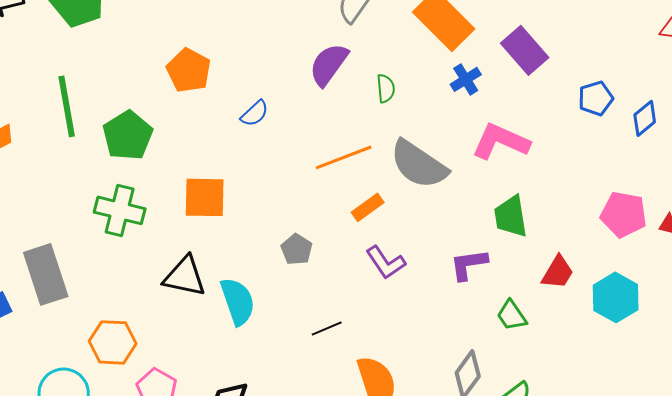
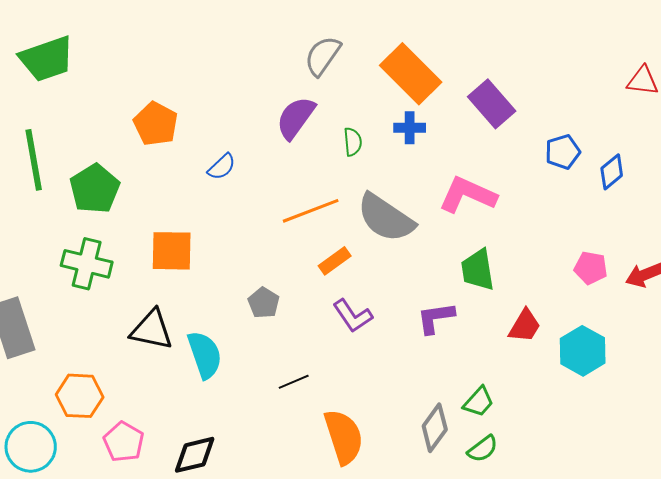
blue cross: (466, 79) -> (410, 128), moved, turned 32
pink pentagon: (624, 214) -> (591, 268), size x0.7
green trapezoid: (512, 315) -> (479, 402), moved, turned -104

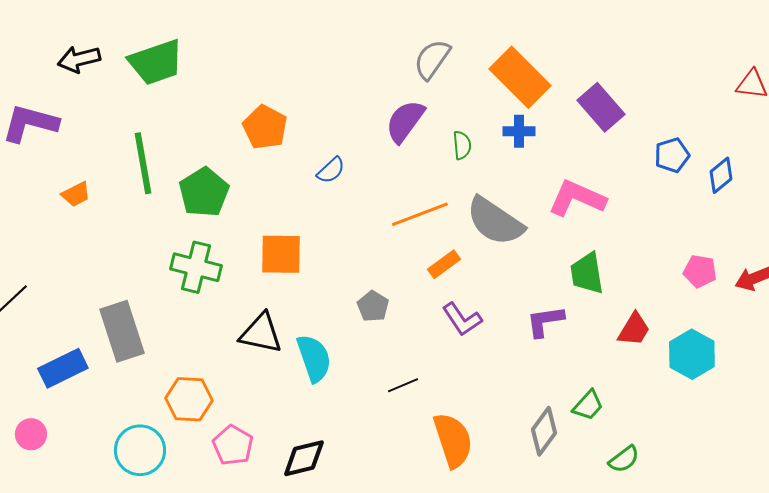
green semicircle: (483, 449) -> (624, 459), moved

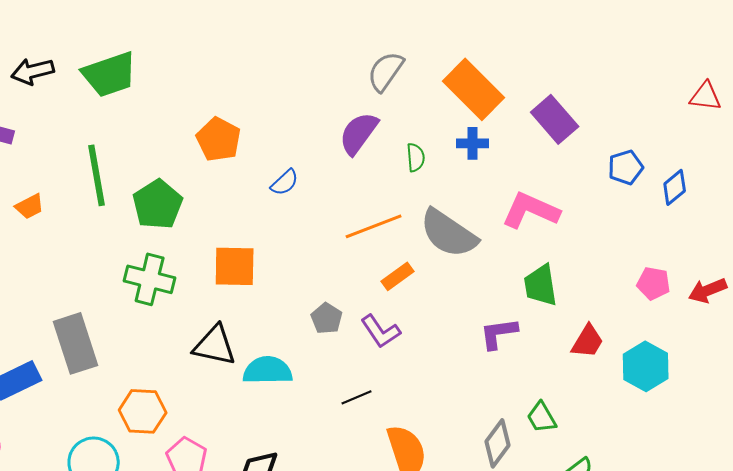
purple L-shape: (462, 319) -> (381, 331), moved
cyan semicircle: (314, 358) -> (268, 370), turned -72
green trapezoid: (588, 405) -> (542, 417), turned 108

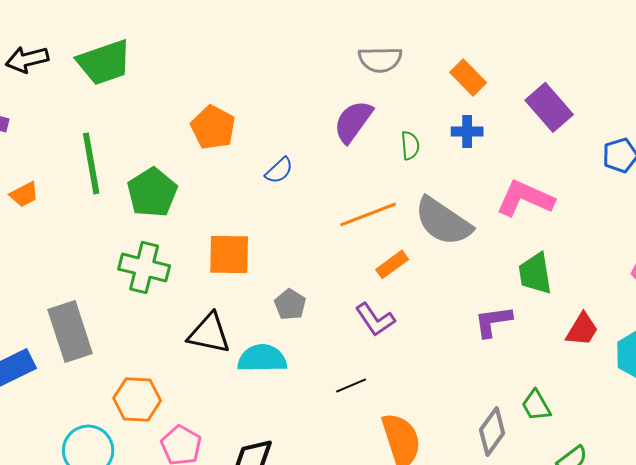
gray semicircle: (386, 71) -> (380, 59), turned -126
orange rectangle: (474, 89) -> (468, 77), size x0.6
gray pentagon: (327, 318) -> (290, 304), moved

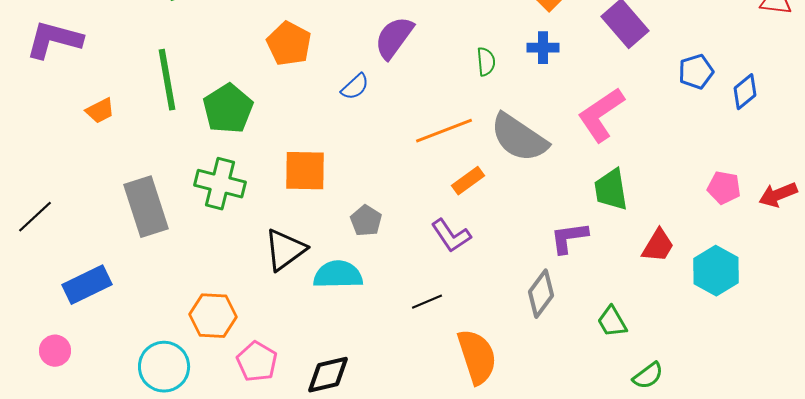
purple semicircle: (353, 121) -> (394, 38), moved
pink L-shape: (525, 198) -> (601, 115), turned -58
gray rectangle: (70, 331) -> (146, 207), moved
black triangle: (209, 333) -> (285, 250), turned -48
gray diamond: (492, 431) -> (541, 294), moved

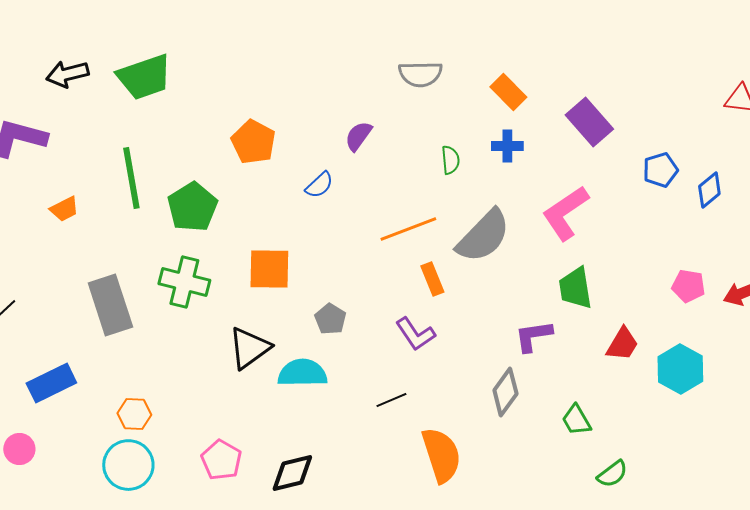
purple semicircle: (394, 38) -> (358, 136), size x0.7
gray semicircle: (519, 138) -> (483, 236), turned -80
orange rectangle: (468, 181) -> (432, 279), turned -76
orange hexagon: (213, 316) -> (134, 414), moved, size x0.7

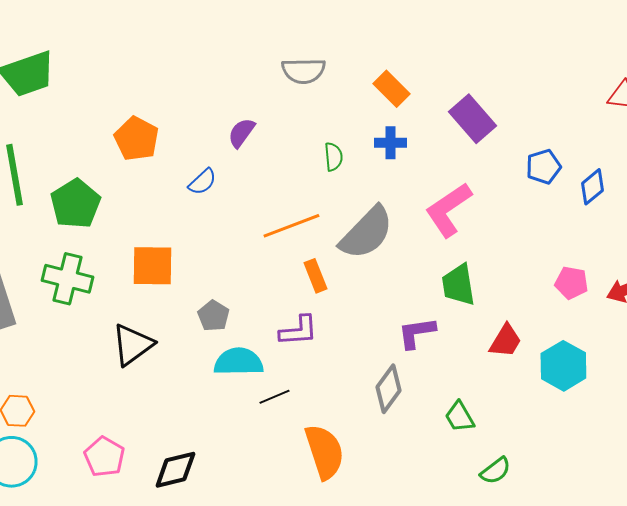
purple L-shape: (415, 334) -> (298, 331), turned -60
cyan semicircle: (302, 373) -> (238, 362), moved

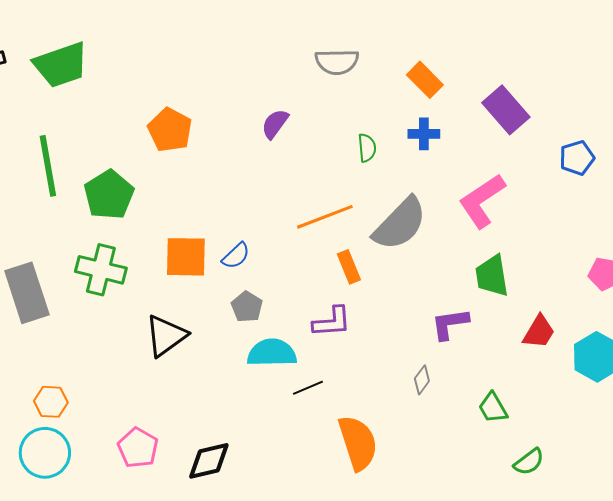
blue semicircle: (202, 182) -> (236, 256), moved
gray diamond: (388, 389) -> (422, 380), size x0.6

